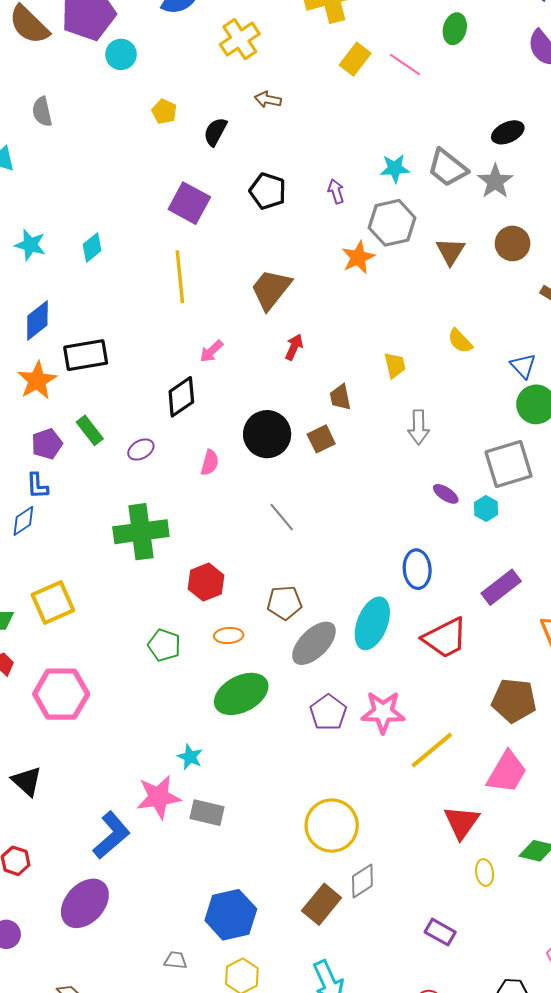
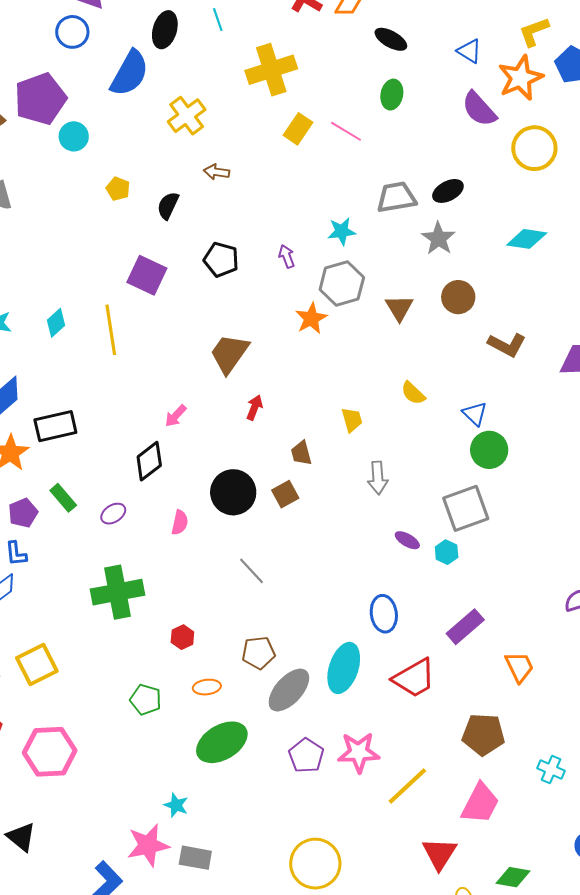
gray trapezoid: (448, 168) -> (396, 197), moved, turned 135
yellow line: (180, 277) -> (111, 330), moved
red hexagon: (206, 582) -> (182, 637), size x0.7

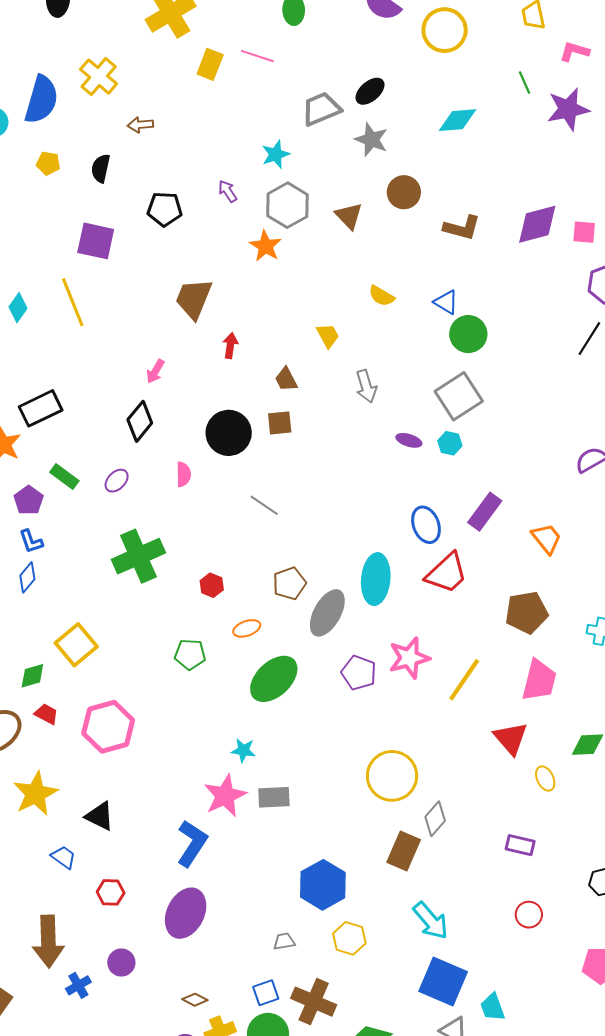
blue semicircle: (130, 73) -> (41, 100), moved
brown square: (285, 494) -> (280, 423), turned 36
blue ellipse: (384, 614) -> (426, 525), moved

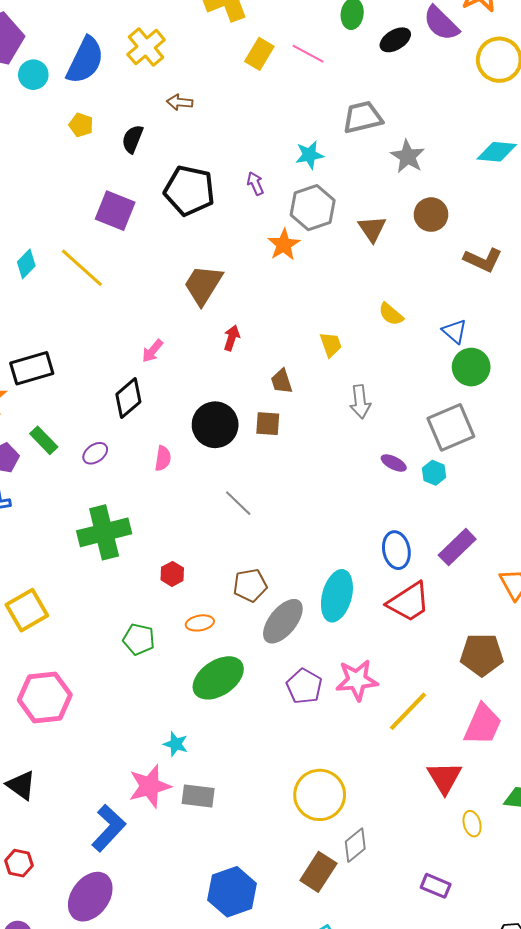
black ellipse: (370, 91) -> (395, 40), moved
black pentagon: (165, 209) -> (189, 190), size x1.4
yellow line: (73, 302) -> (82, 268), turned -36

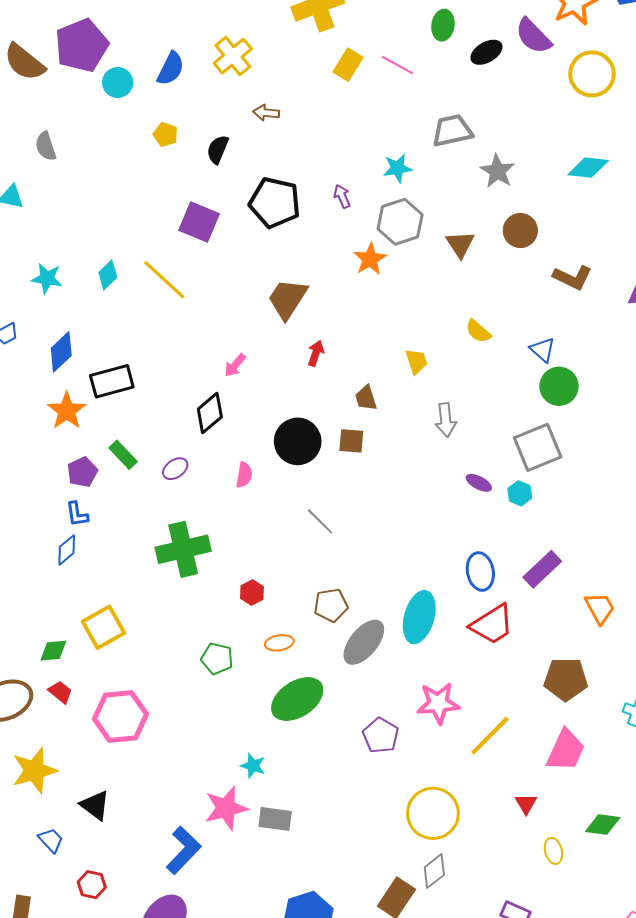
blue semicircle: (85, 60) -> (171, 69), size x0.7
purple pentagon: (304, 686) -> (381, 736), moved
red triangle: (444, 778) -> (526, 804), size x0.6
yellow circle: (320, 795) -> (433, 813), moved

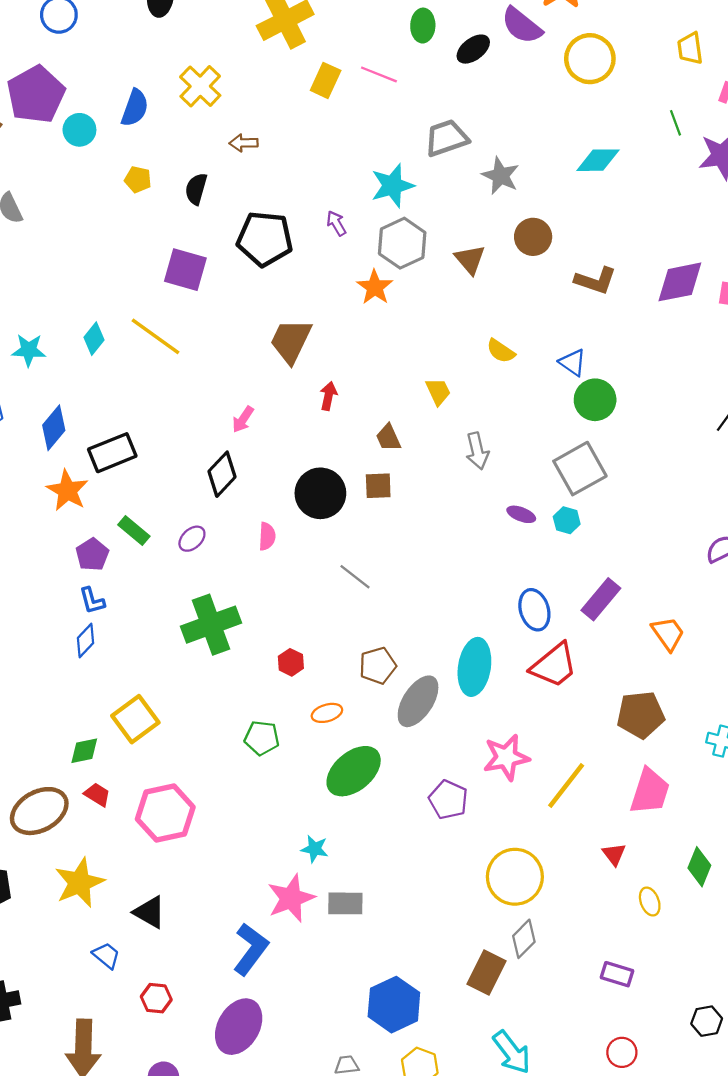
cyan star: (397, 168) -> (392, 186), size x1.4
green diamond: (603, 825) -> (699, 867), turned -68

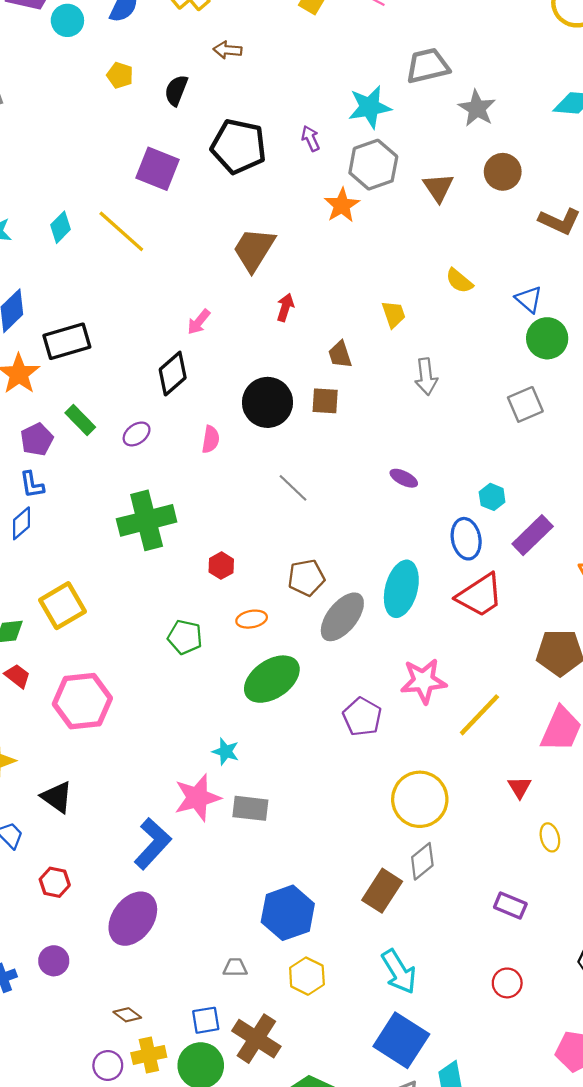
gray square: (580, 469) -> (525, 404), size x0.7
purple ellipse: (521, 514) -> (404, 478), moved
cyan hexagon: (567, 520) -> (492, 497), moved

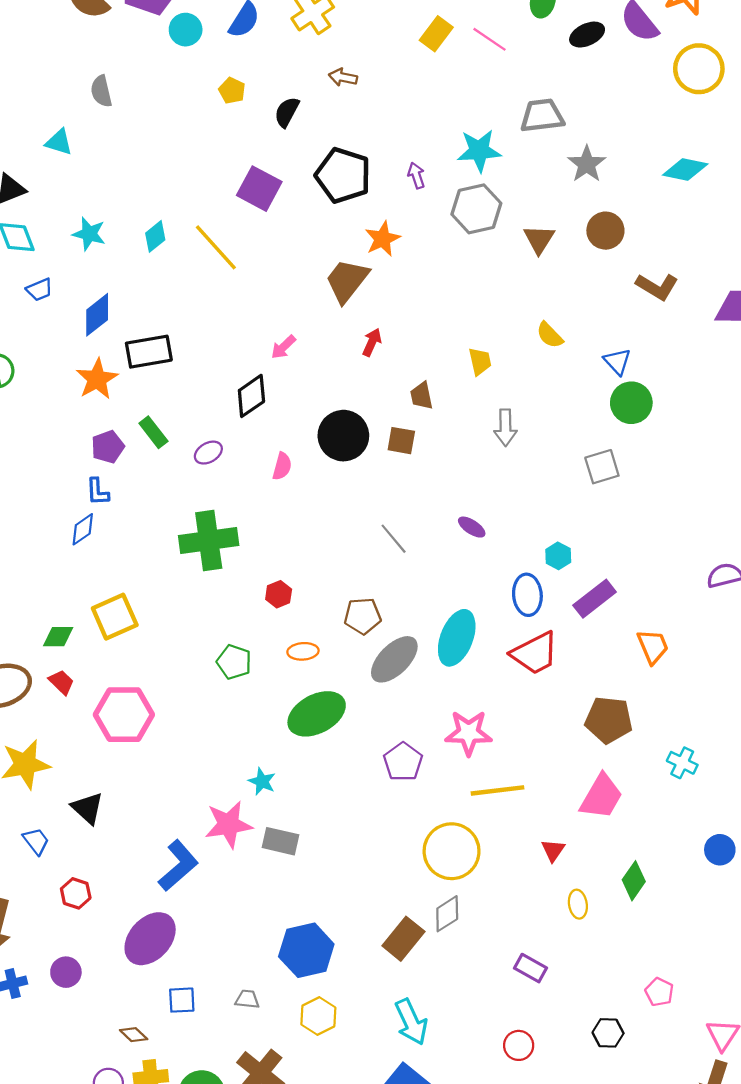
orange star: (342, 205) -> (383, 239), moved
gray line: (293, 488) -> (394, 539), moved
yellow line: (479, 715) -> (497, 790), moved, turned 33
blue square: (206, 1020) -> (182, 1000), moved

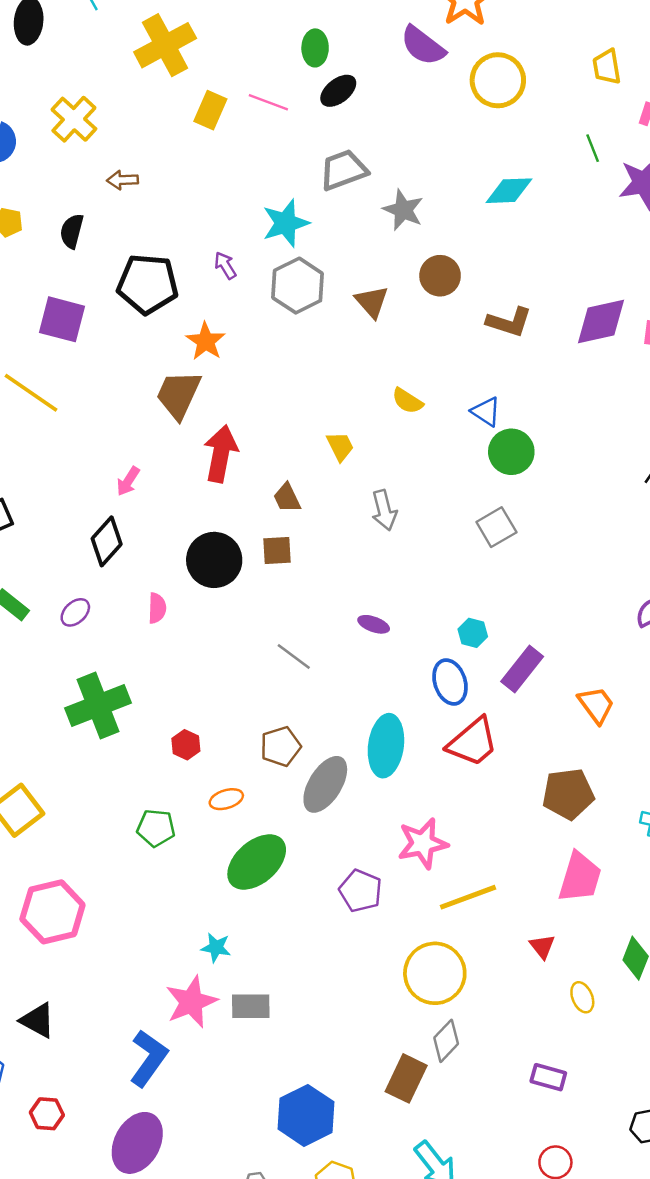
black ellipse: (587, 35) -> (338, 91), moved
red arrow: (372, 342) -> (221, 454), size x1.8

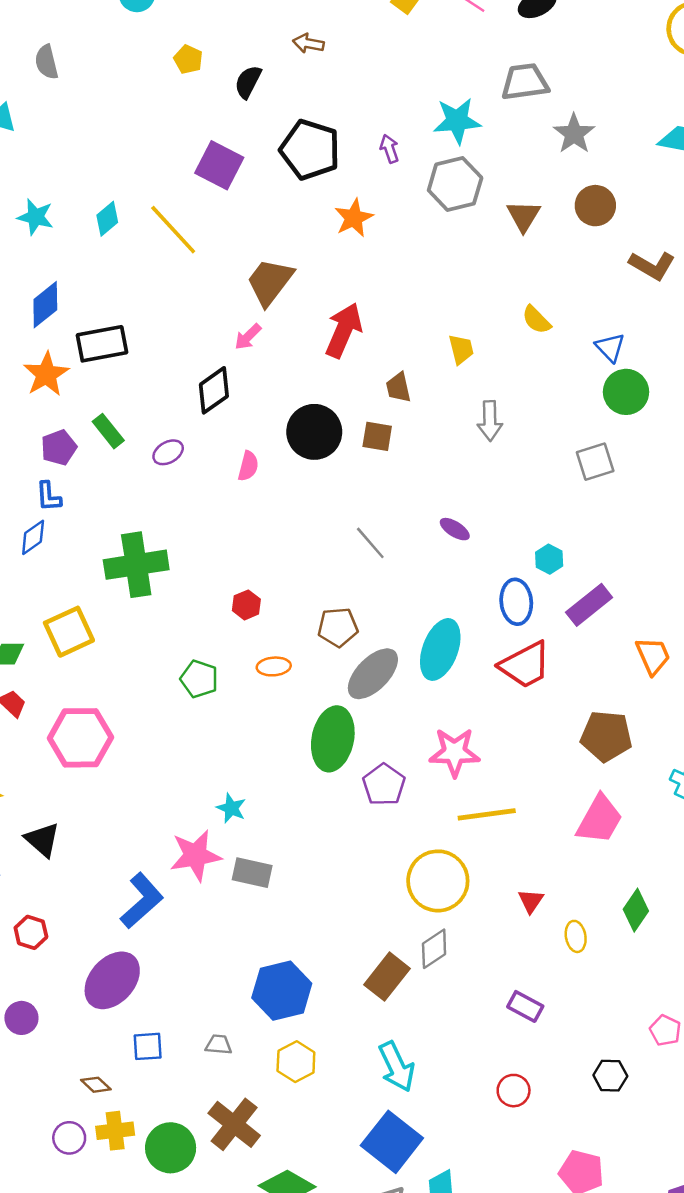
brown trapezoid: (178, 395) -> (270, 282), moved
green cross: (98, 706) -> (136, 565), moved
green ellipse: (257, 862) -> (333, 739), moved, turned -50
red triangle: (542, 947) -> (531, 901), moved

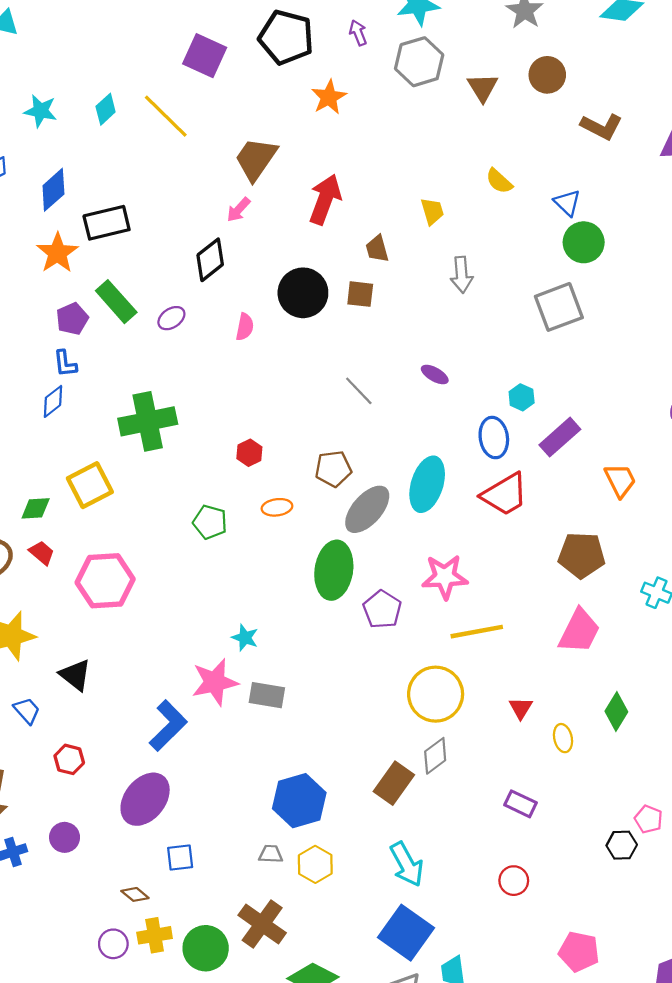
green rectangle: (108, 431) -> (116, 302), size x1.4
gray square: (595, 462) -> (559, 307), size x1.4
gray trapezoid: (219, 1045) -> (271, 854), moved
black hexagon: (610, 1076) -> (622, 845), moved

